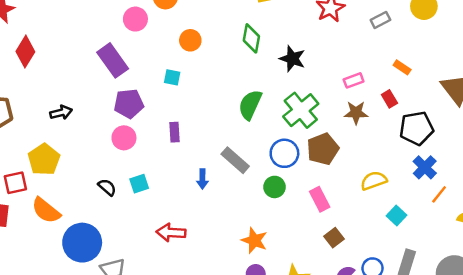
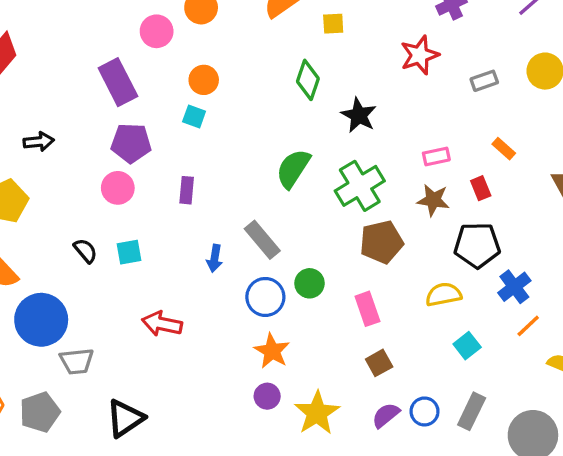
orange circle: (190, 40) -> (204, 80), moved
black pentagon: (417, 128) -> (477, 245), moved
blue circle: (284, 153) -> (265, 297), moved

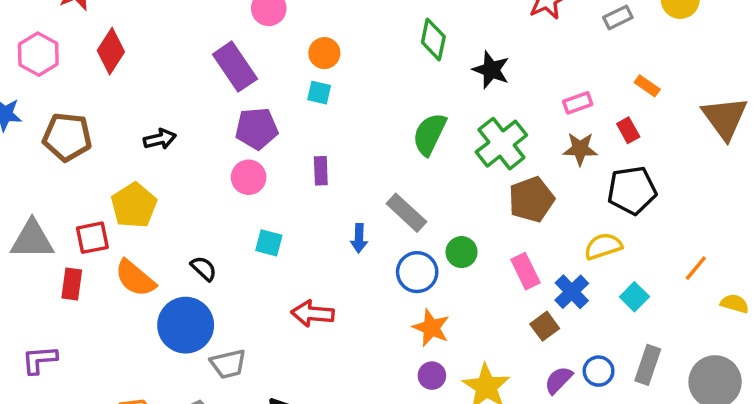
black semicircle: (85, 251) -> (204, 268), moved
cyan square: (129, 252) -> (269, 243), turned 32
blue cross: (514, 287) -> (572, 292), moved

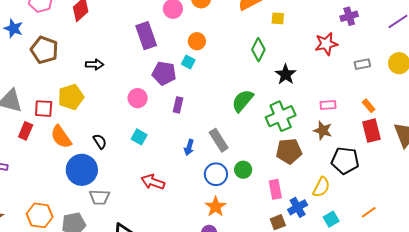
purple pentagon: (257, 129) -> (164, 73), moved
red rectangle: (628, 130) -> (371, 131), moved, size x1.6
yellow semicircle: (603, 246) -> (321, 187), turned 120

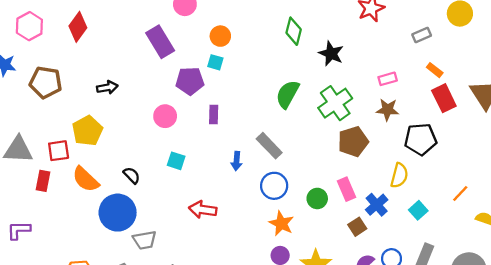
gray rectangle: (362, 64) -> (422, 35), moved
green circle: (243, 170) -> (317, 198), moved

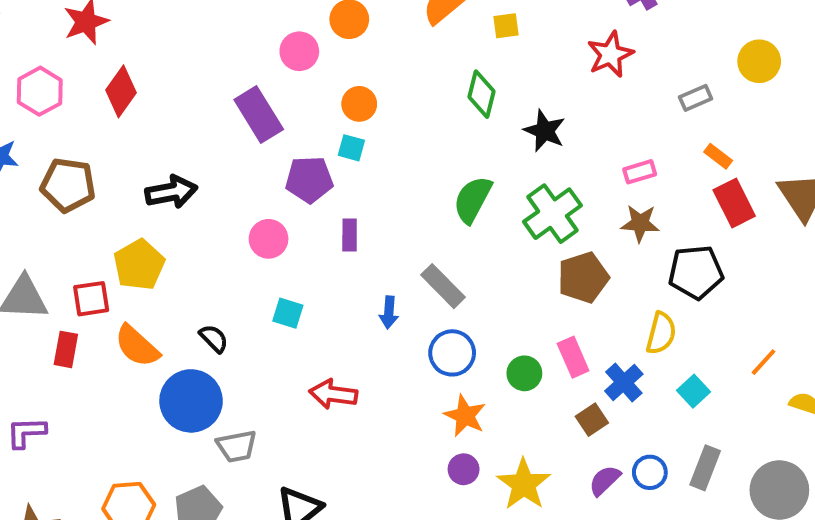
black arrow: (107, 87) -> (171, 192), size x1.4

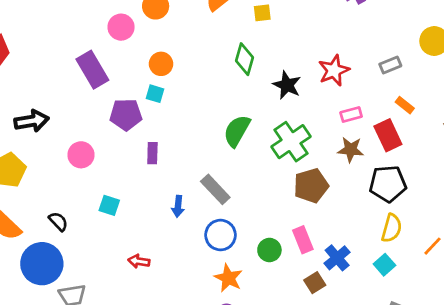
red star: (610, 54) -> (334, 70), moved
red rectangle: (734, 203) -> (388, 135), moved
pink circle: (269, 239) -> (81, 155), moved
yellow semicircle: (661, 333) -> (392, 228), moved
red arrow: (333, 394) -> (139, 261), size x0.7

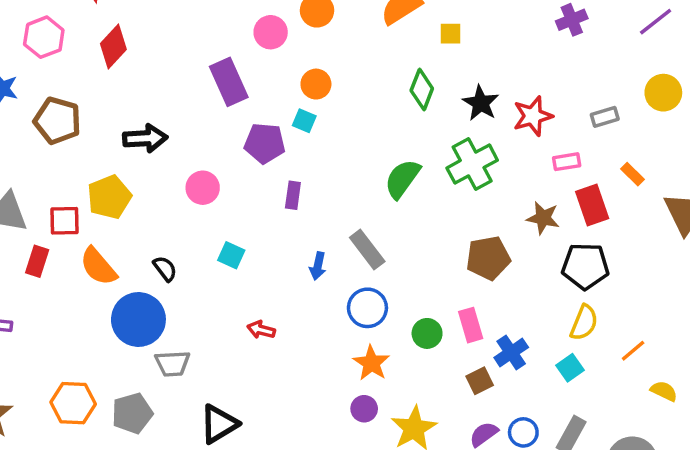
black star: (287, 85) -> (481, 103), moved
orange rectangle: (405, 105) -> (632, 174), moved
pink rectangle: (351, 115) -> (567, 162), moved
green cross: (291, 142) -> (472, 164), moved

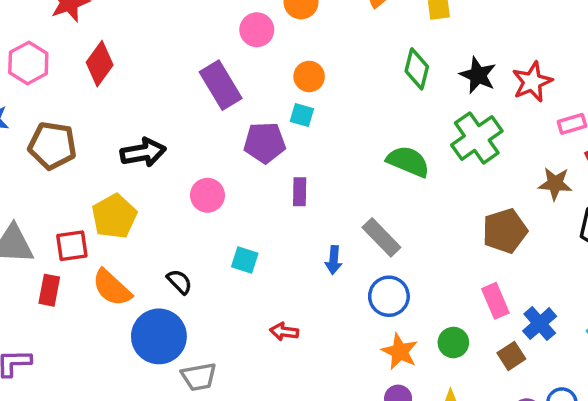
green semicircle: (402, 179) -> (408, 161), turned 84
green circle: (427, 333) -> (453, 343), moved

